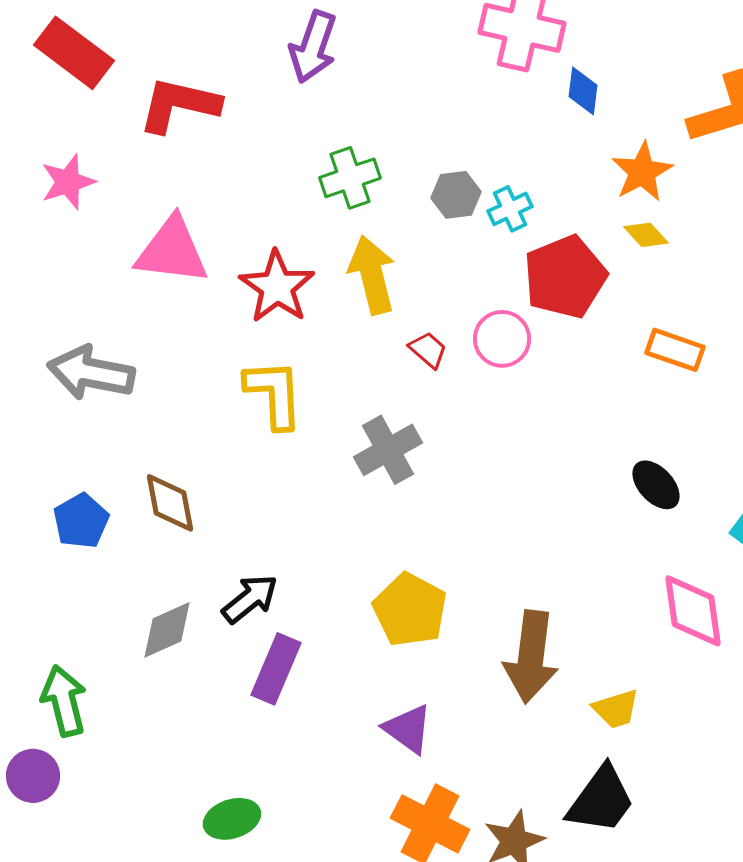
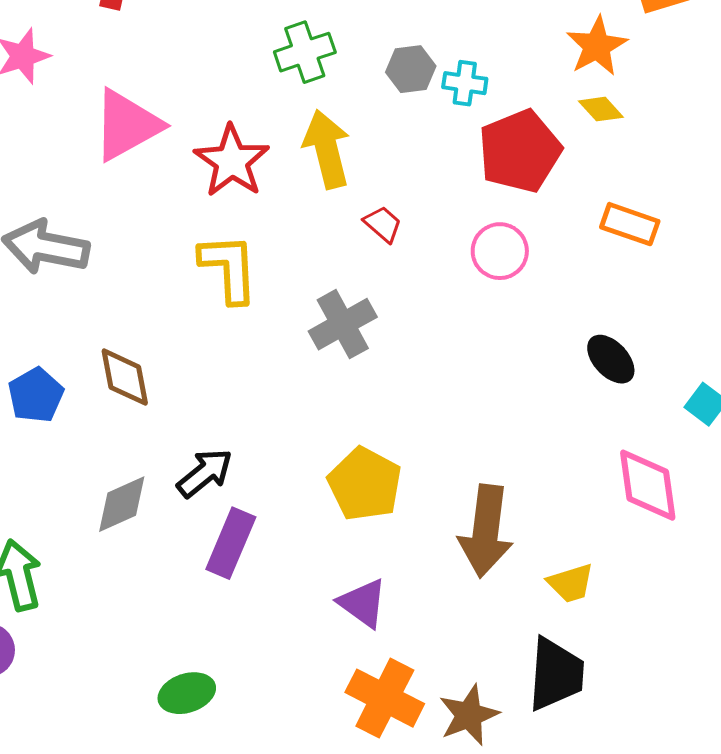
cyan cross: (510, 209) -> (465, 83), turned 33
pink triangle: (172, 251) -> (127, 125), turned -36
pink circle: (502, 339) -> (500, 251), moved
black trapezoid: (601, 800) -> (556, 674), turned -32

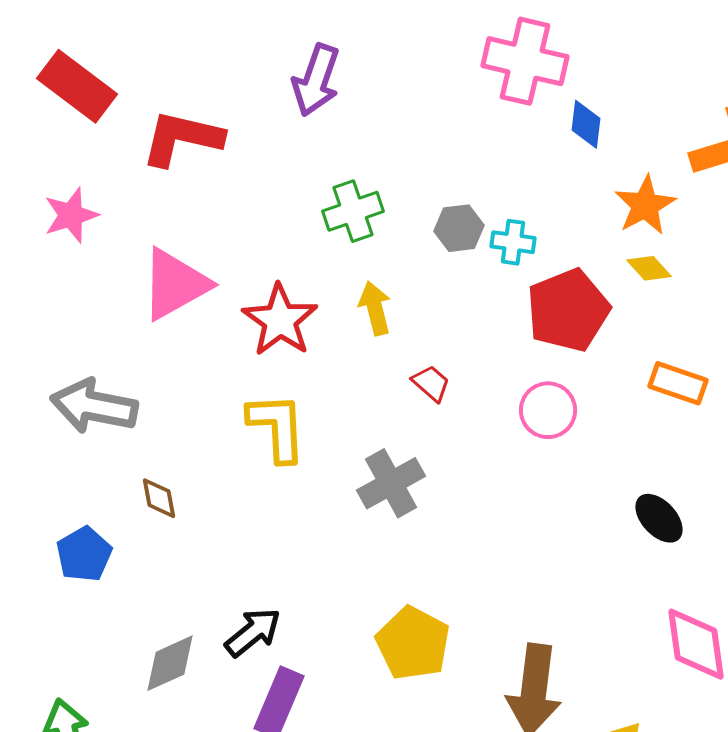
yellow arrow: (327, 149) -> (375, 308), size x0.7
brown diamond: (125, 377) -> (159, 498), moved, size x0.7

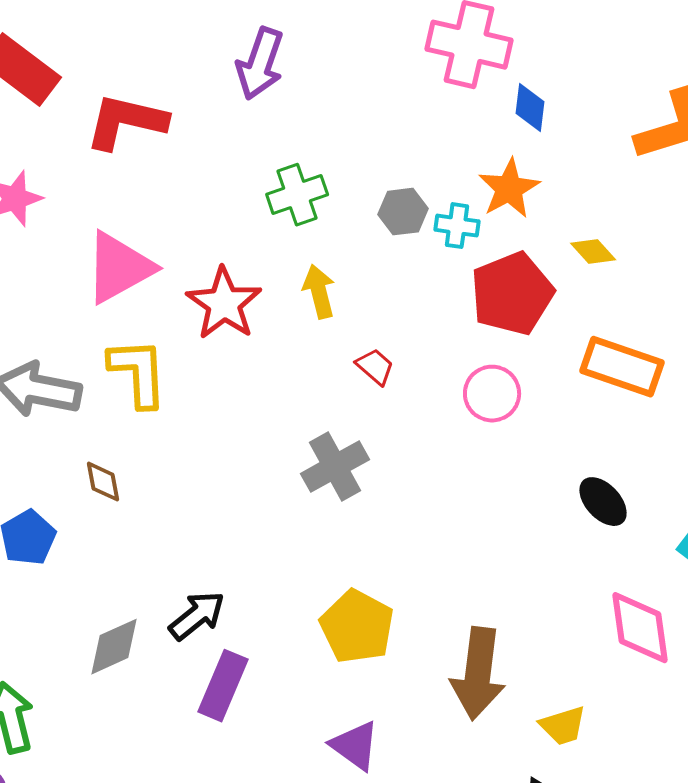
orange star: (645, 205) -> (509, 189), moved
orange rectangle: (678, 383) -> (622, 367), size x1.4
yellow L-shape: (277, 427) -> (138, 373), moved

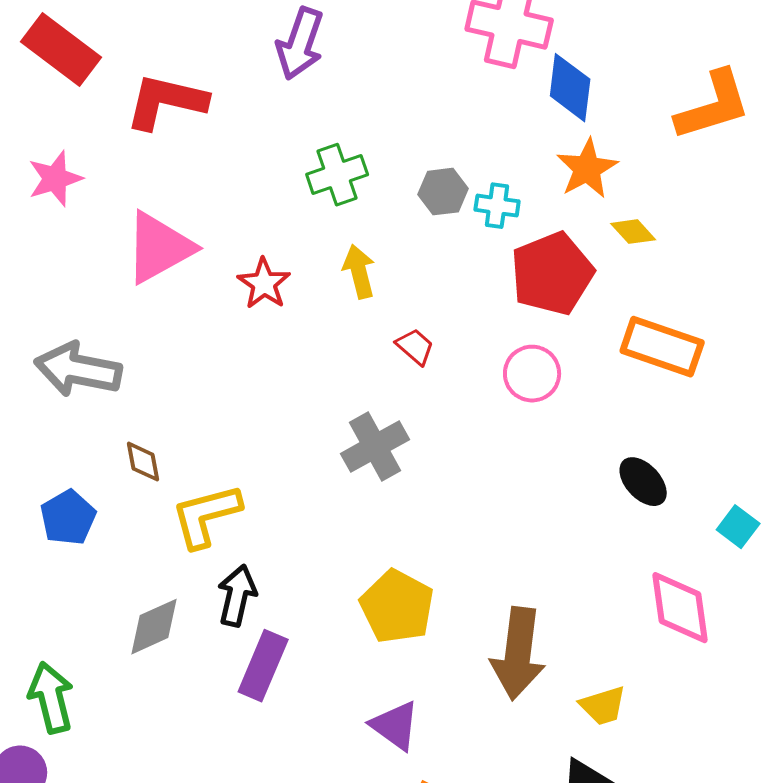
blue diamond: (530, 108) -> (570, 88), size x1.4
orange star: (509, 189) -> (587, 169), moved
red star: (224, 304) -> (264, 284), size x0.7
yellow L-shape: (138, 373) -> (206, 516), moved, turned -102
black arrow: (197, 616) -> (237, 596), turned -38

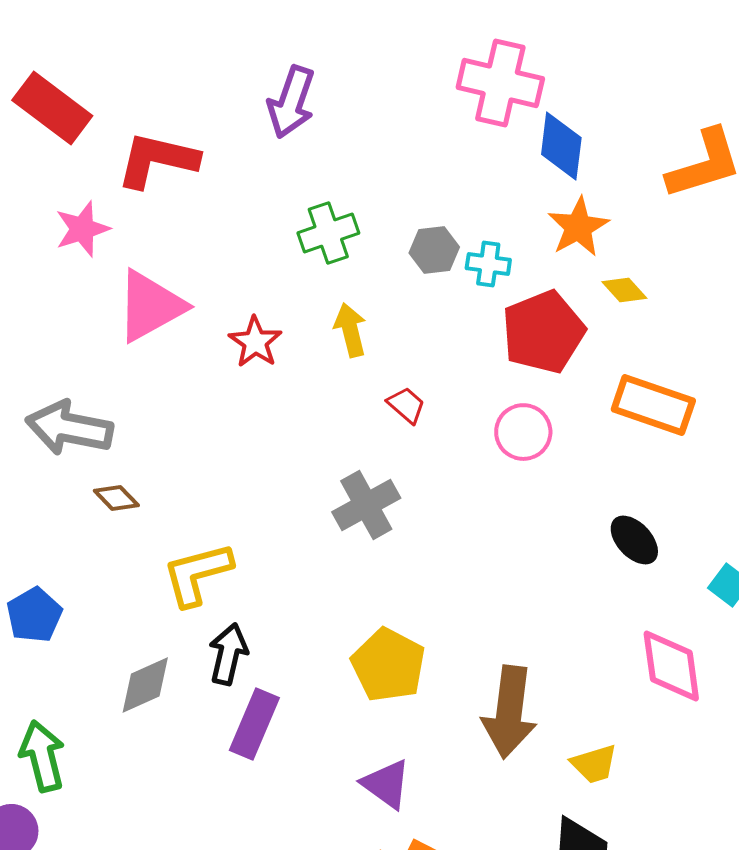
pink star: (55, 179) -> (82, 229), moved
brown diamond: (143, 462) -> (116, 498), moved, turned -33
blue pentagon: (68, 518) -> (34, 615), moved

